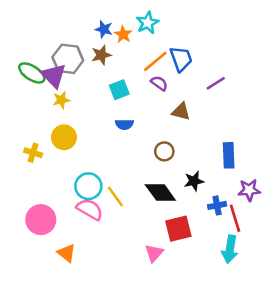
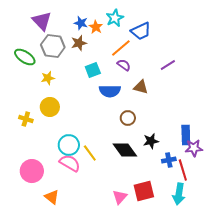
blue trapezoid: (181, 59) -> (141, 31), moved, turned 85
purple triangle: (54, 76) -> (42, 21), moved
blue semicircle: (124, 124) -> (110, 91), moved, size x1.5
blue rectangle: (229, 155) -> (186, 135), moved
red square: (178, 229) -> (144, 191), moved

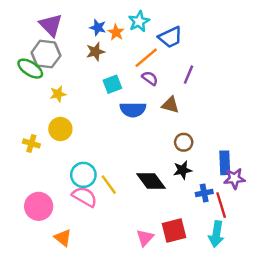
gray hexagon: (53, 46) -> (46, 54), moved
purple line: (168, 65) -> (188, 75), moved, turned -35
brown circle: (128, 118) -> (184, 142), moved

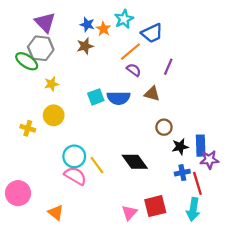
cyan square: (112, 84) -> (96, 97), moved
black star: (182, 170) -> (180, 147), moved
pink circle: (39, 206) -> (18, 193), moved

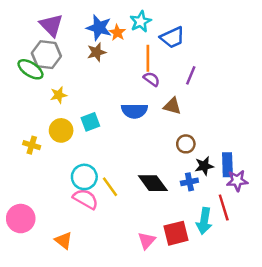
blue star: (87, 24) -> (99, 28), size x1.5
orange line: (130, 52) -> (148, 58), turned -50
cyan square: (96, 97) -> (90, 122), moved
blue cross: (182, 173) -> (189, 182), moved
cyan arrow: (193, 209) -> (204, 221), moved

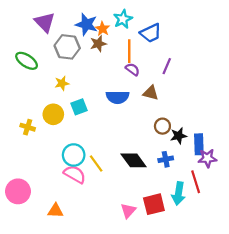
brown star: (97, 52) -> (98, 44), moved
gray hexagon: (46, 55) -> (67, 47), moved
yellow star: (59, 95) -> (62, 83), moved
black star: (204, 166) -> (179, 136), moved
orange triangle: (64, 241) -> (55, 211), turned -35

